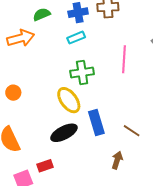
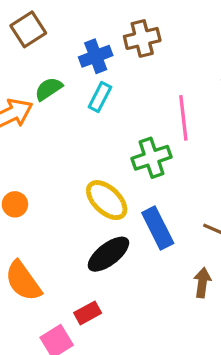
green semicircle: (42, 14) -> (49, 89), moved
cyan rectangle: (76, 38) -> (100, 97), turned -30
green cross: (82, 72) -> (152, 158), moved

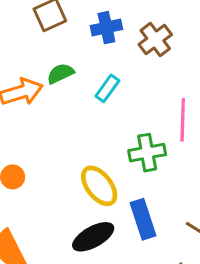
brown cross: (142, 38) -> (155, 39), turned -32
blue cross: (96, 56) -> (106, 28), moved

